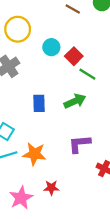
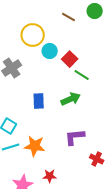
yellow circle: (18, 29) -> (33, 35), moved

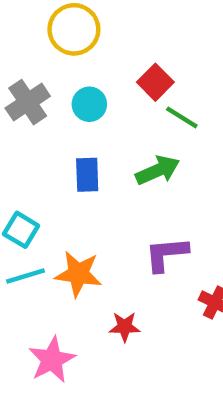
cyan circle: (50, 51) -> (89, 104), moved
red star: (50, 176) -> (125, 327), moved

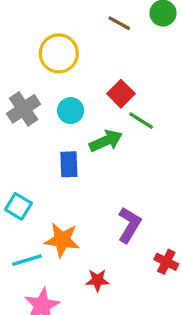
green arrow: (158, 170) -> (106, 141), moved
purple L-shape: (166, 254) -> (129, 225), turned 126
cyan line: (25, 276) -> (27, 260), moved

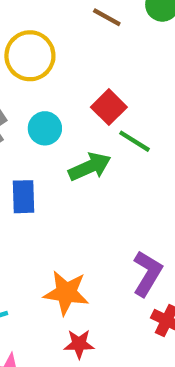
blue rectangle: (69, 164) -> (24, 197), moved
purple L-shape: (129, 225) -> (147, 274), moved
orange star: (62, 240) -> (66, 293), moved

